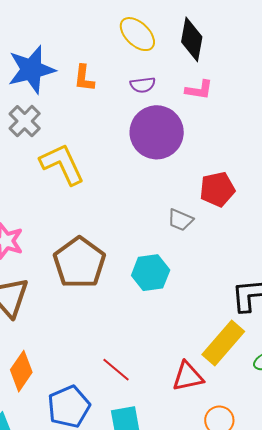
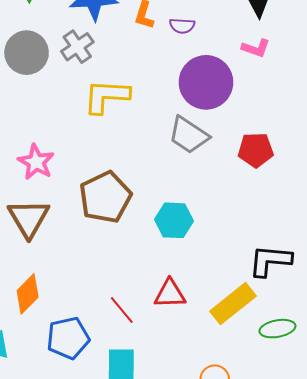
purple semicircle: (143, 85) -> (182, 26), moved
yellow L-shape: (62, 164) -> (106, 96), turned -72
gray trapezoid: (180, 220) -> (189, 135), moved, size x1.6
red triangle: (188, 376) -> (170, 294), moved

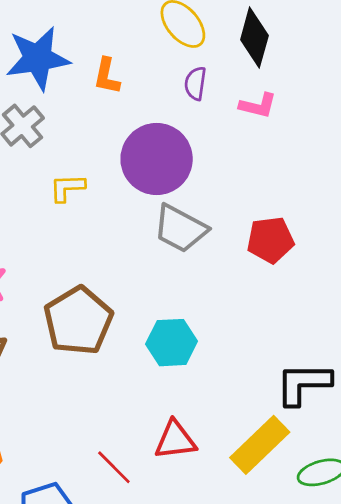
purple semicircle: (182, 26) -> (195, 83), moved, turned 100
purple circle: (206, 82) -> (157, 159), moved
yellow L-shape: (106, 96) -> (67, 188), size x0.6

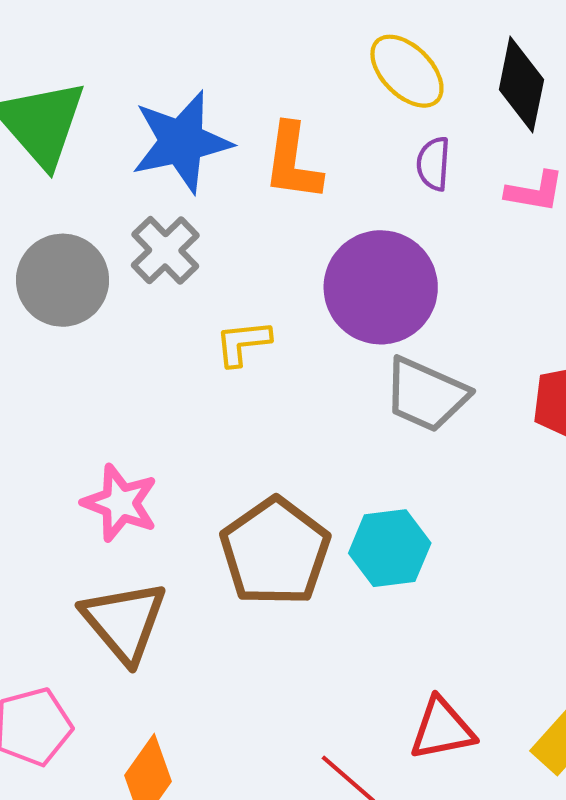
orange L-shape: (107, 76) -> (293, 162), size x1.4
cyan hexagon: (172, 343) -> (390, 548), moved

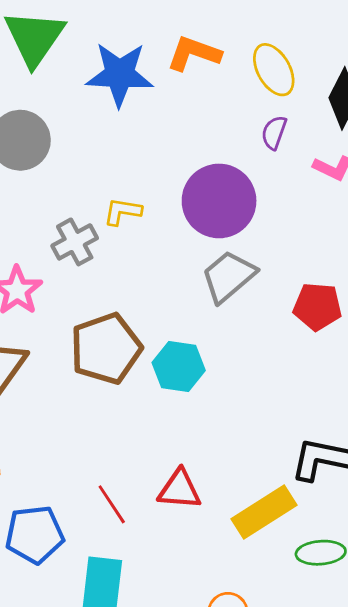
orange L-shape: (293, 162) -> (194, 53), moved, turned 86
gray cross: (165, 250) -> (75, 242), moved
gray trapezoid: (426, 395) -> (229, 276), turned 100

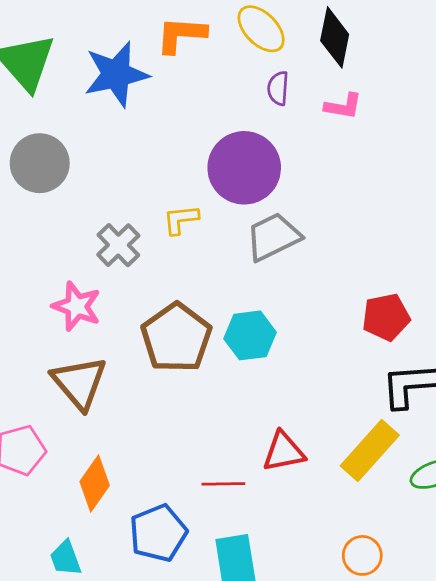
yellow L-shape: (123, 212) -> (181, 219), moved
gray trapezoid: (229, 276) -> (273, 237), turned 30
red pentagon: (317, 307) -> (386, 317), moved
red line: (112, 504) -> (223, 484), turned -42

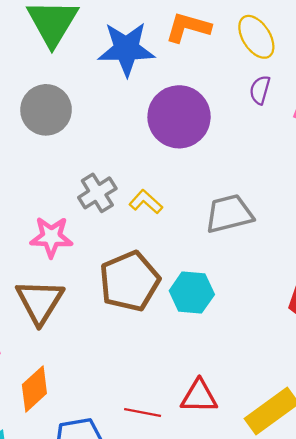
purple circle: (244, 168) -> (179, 117), moved
yellow L-shape: (181, 219) -> (146, 202), moved, turned 36
pink star: (77, 306) -> (51, 237), turned -30

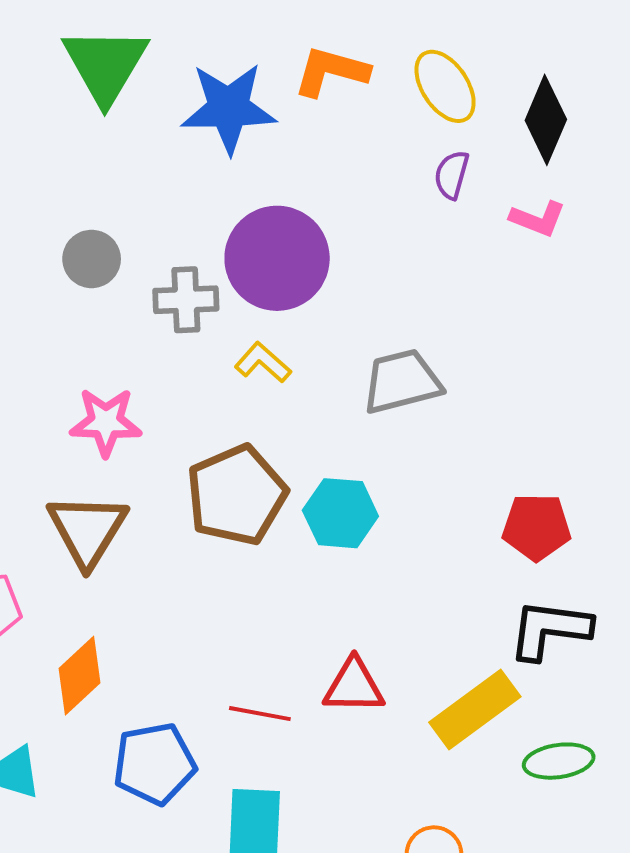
gray circle: (46, 110) -> (92, 259), moved, size x0.7
purple circle: (179, 117) -> (277, 258), moved
gray cross: (97, 193) -> (186, 300), moved, turned 30

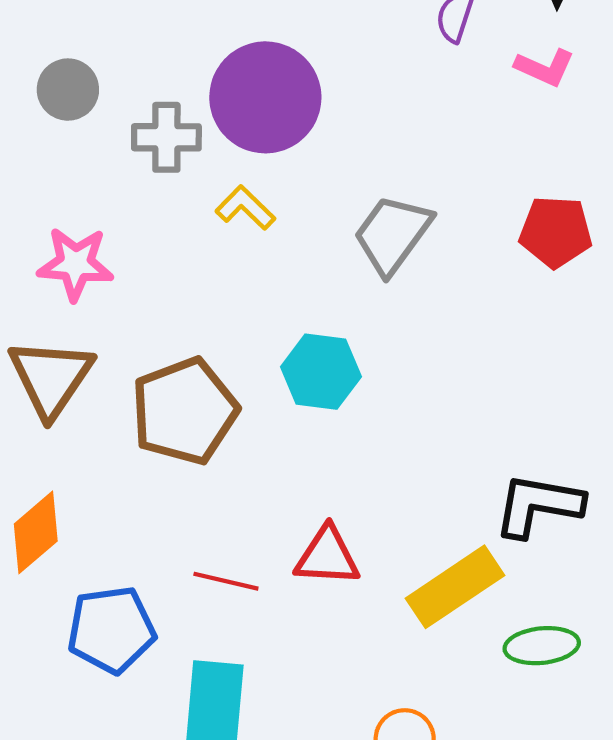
gray trapezoid: (402, 382) -> (392, 234), turned -42
brown pentagon: (237, 495) -> (185, 411), moved
red pentagon: (536, 527) -> (556, 232), moved

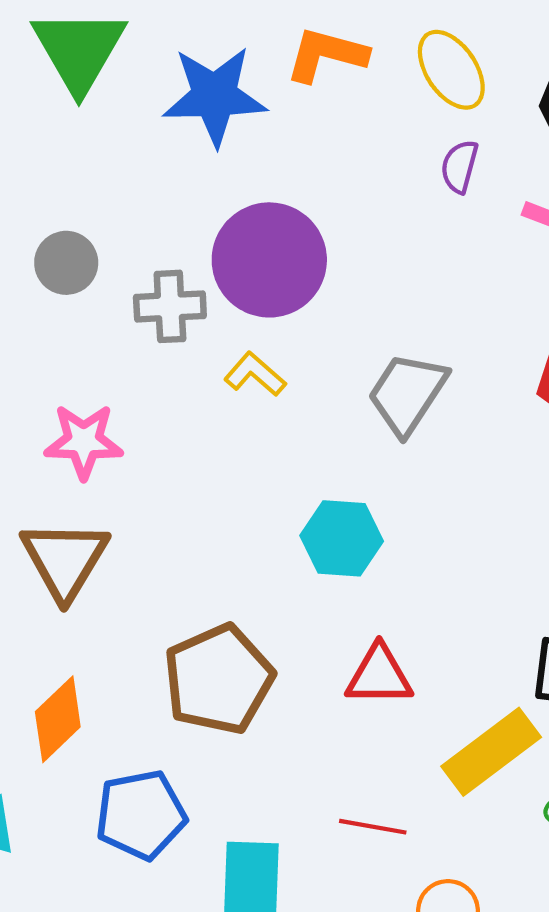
brown pentagon: (185, 411) -> (219, 679), moved
red triangle: (327, 556) -> (379, 676), moved
red line: (226, 581) -> (373, 827), moved

